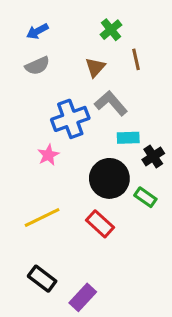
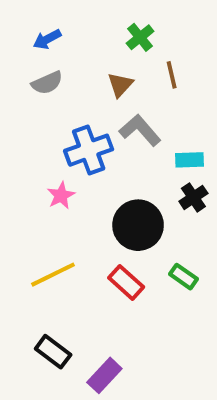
cyan rectangle: (128, 138) -> (189, 160), moved
green rectangle: (145, 197) -> (184, 277), moved

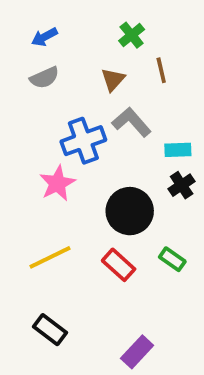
pink star: (61, 195) -> (57, 183), size x1.4
purple rectangle: (104, 375) -> (137, 352), moved

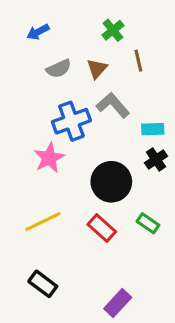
gray semicircle: (44, 78) -> (59, 69), moved

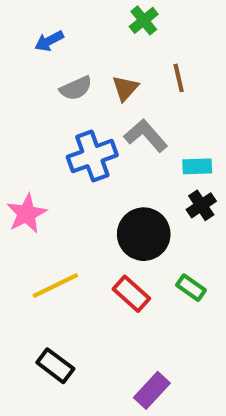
green cross: (113, 30) -> (144, 20), moved
pink star: (49, 158) -> (27, 214), moved

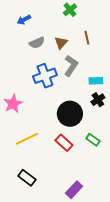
gray L-shape: (146, 135) -> (71, 66), turned 75

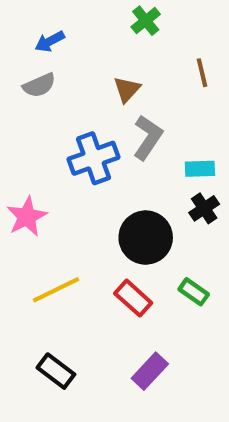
brown line: (87, 38) -> (202, 73), moved
gray semicircle: (37, 43) -> (39, 85), moved
purple rectangle: (74, 190) -> (150, 371), moved

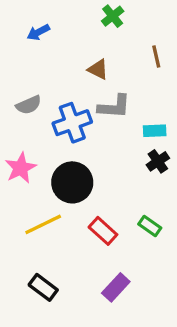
gray semicircle: (39, 85) -> (29, 105), moved
brown triangle: (127, 89) -> (98, 69), turned -45
gray L-shape: (148, 137) -> (114, 107), turned 60
black circle: (146, 238) -> (72, 182), moved

